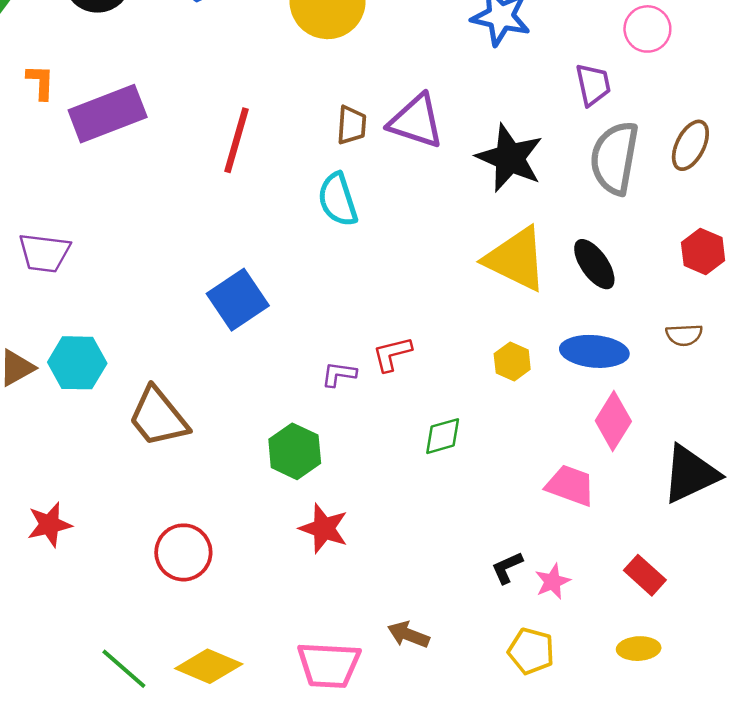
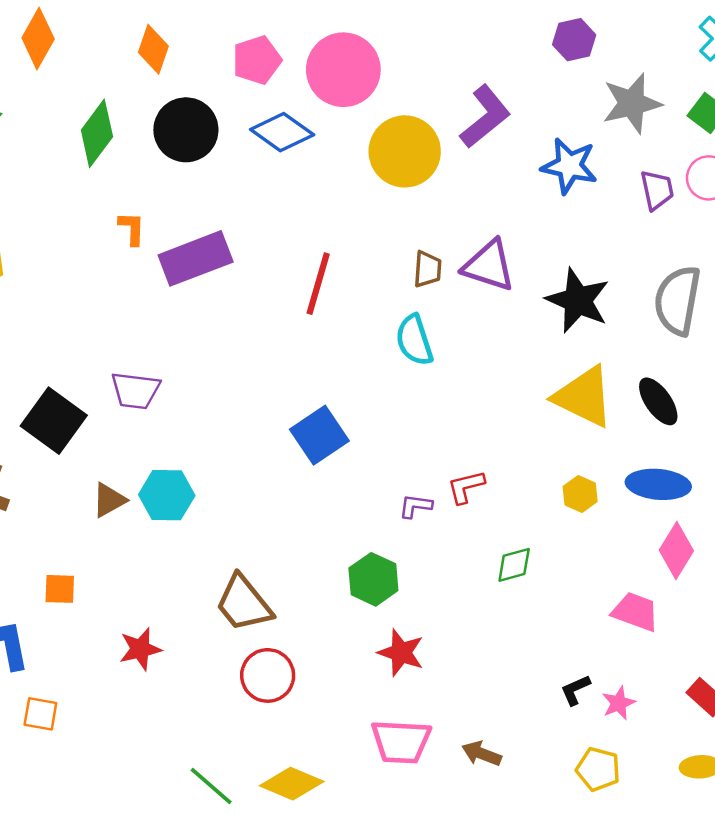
purple trapezoid: (593, 85) -> (657, 190), moved
brown trapezoid: (158, 417) -> (244, 603), moved
pink trapezoid: (329, 665) -> (401, 742), moved

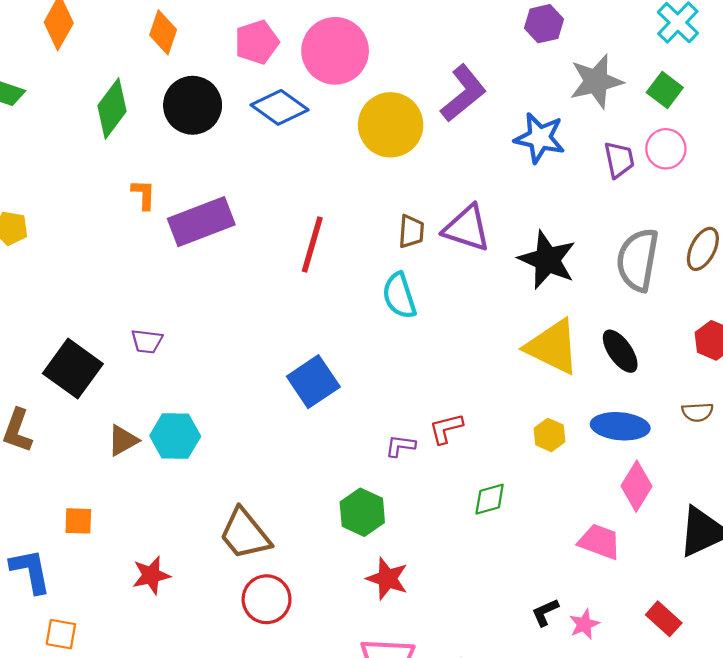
purple trapezoid: (135, 391) -> (147, 341), size x0.7

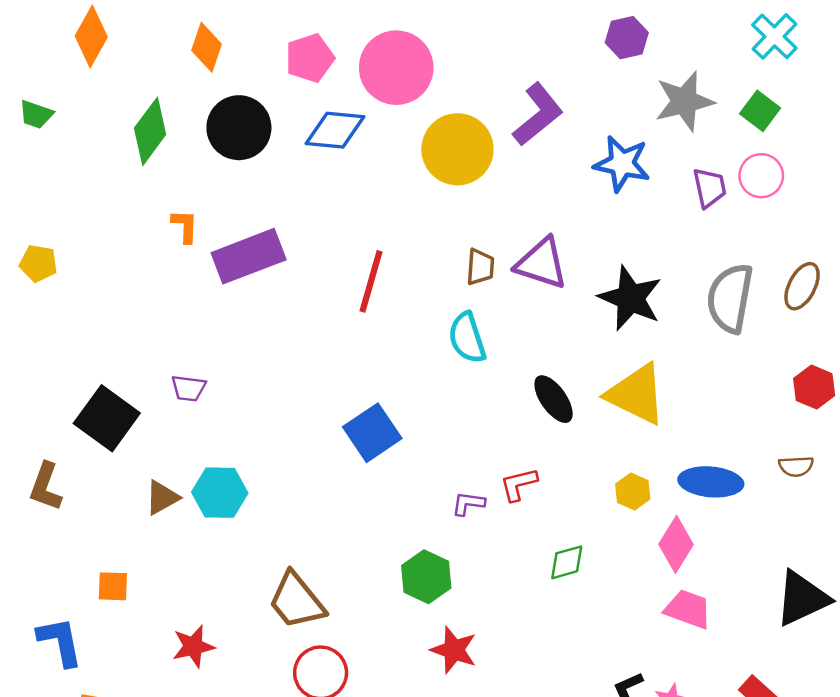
blue diamond: (280, 107) -> (335, 130), turned -30
black ellipse: (620, 351) -> (554, 399), moved
pink diamond: (636, 486) -> (676, 544), moved

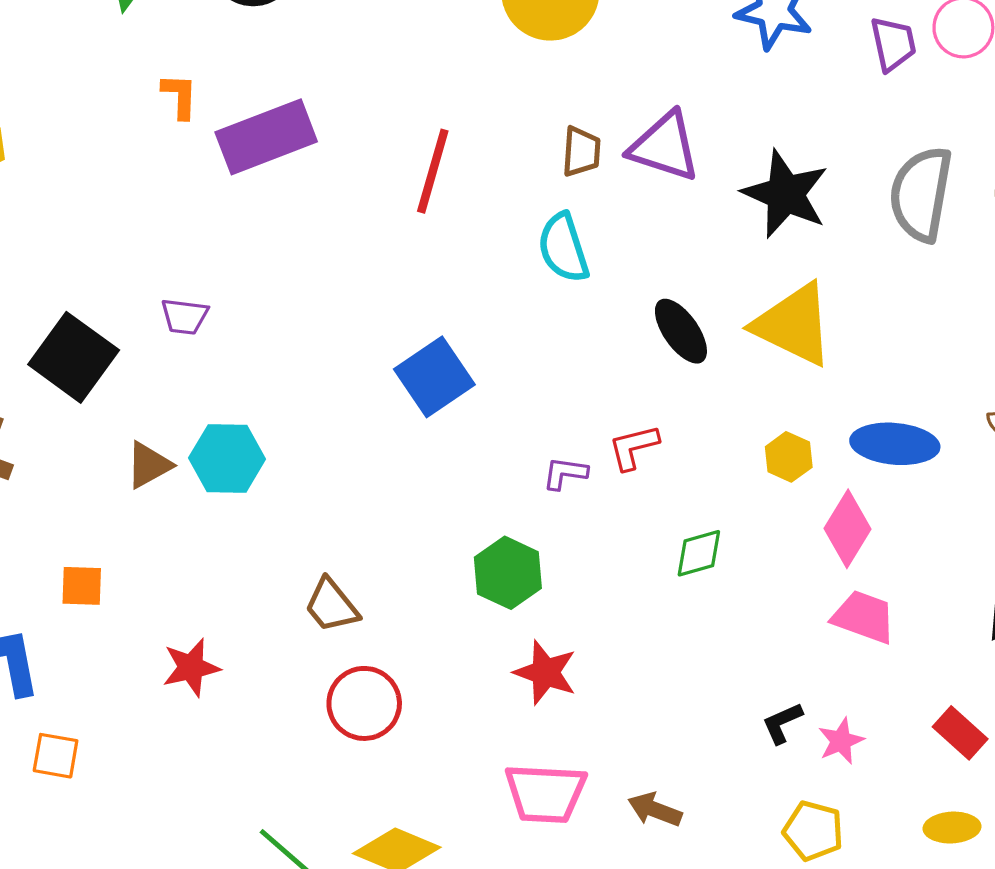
brown trapezoid: (297, 601) -> (332, 605), size x0.7

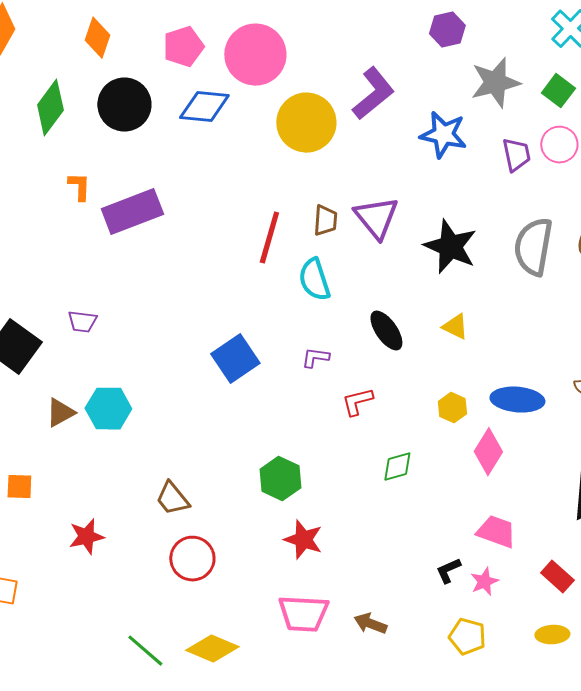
purple triangle: (665, 147) -> (376, 218), turned 33
red line: (433, 171) -> (269, 238), moved
yellow triangle: (794, 325) -> (455, 327), size x0.5
purple L-shape: (565, 473) -> (315, 358), moved
pink trapezoid: (864, 617) -> (496, 532), moved

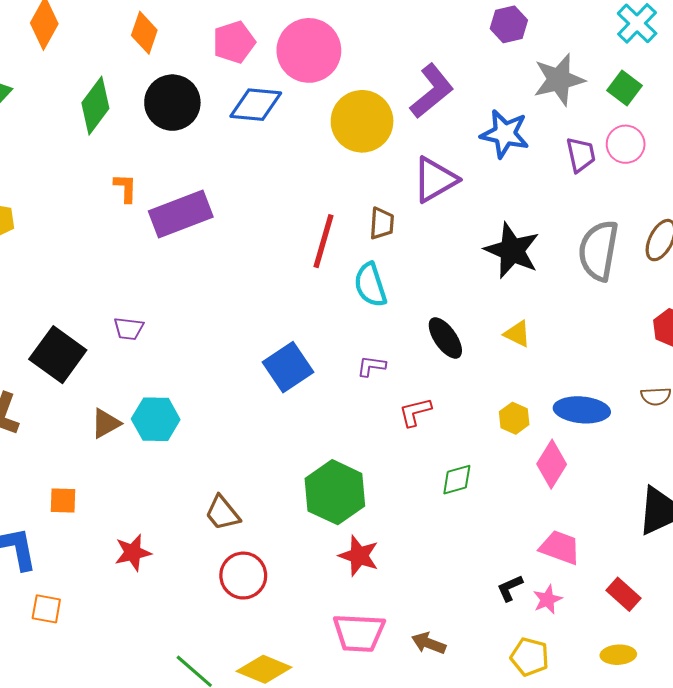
purple triangle: (376, 218) -> (435, 180), moved, turned 39
green hexagon: (280, 479) -> (335, 492), size x1.4

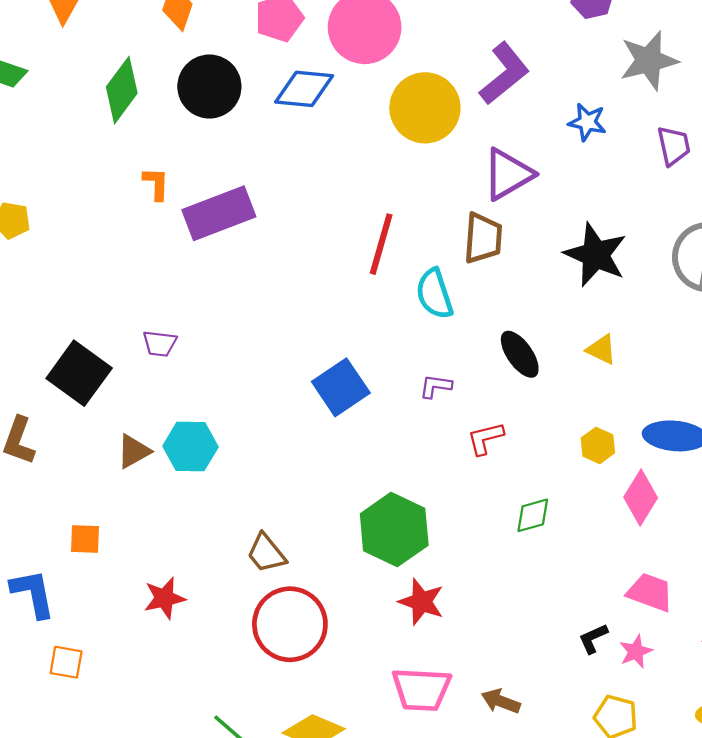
blue star: (505, 134) -> (587, 122), size x0.7
brown trapezoid: (382, 223) -> (483, 238), moved, size x1.4
red circle: (243, 576) -> (290, 624), size x1.4

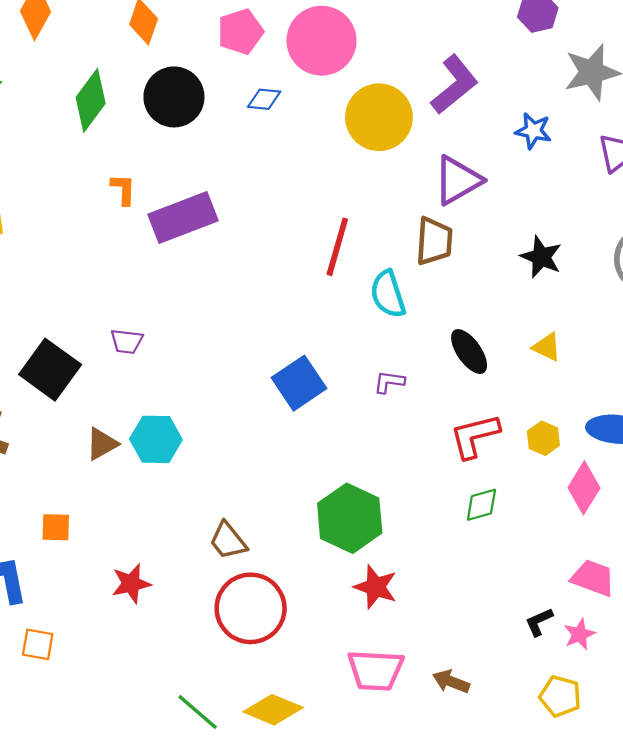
blue diamond: (304, 89) -> (264, 99), size x0.6
black star: (596, 255) -> (541, 257), size x0.7
red L-shape: (485, 438) -> (475, 436), moved, size x1.4

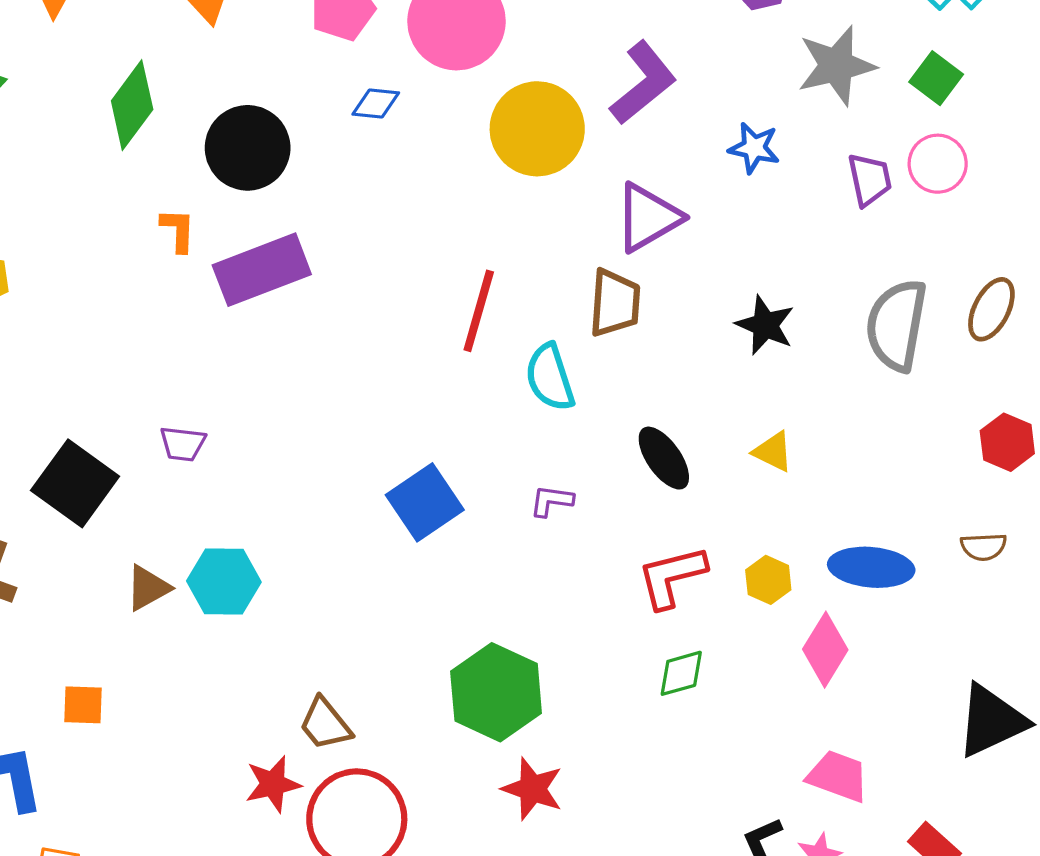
black circle: (174, 97) -> (248, 148), moved
red star: (131, 584) -> (273, 784), moved

